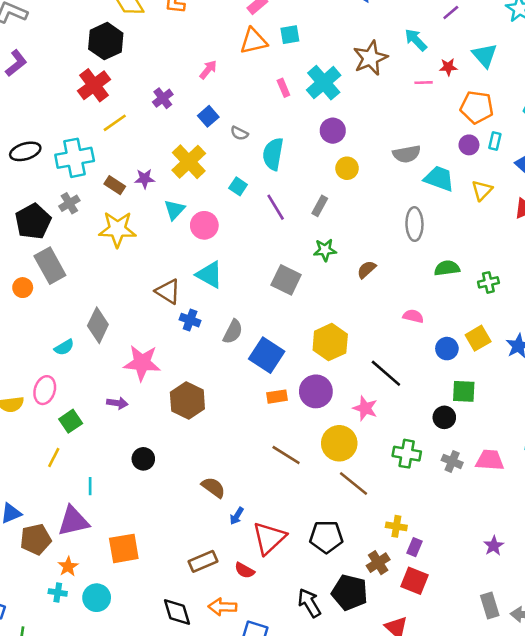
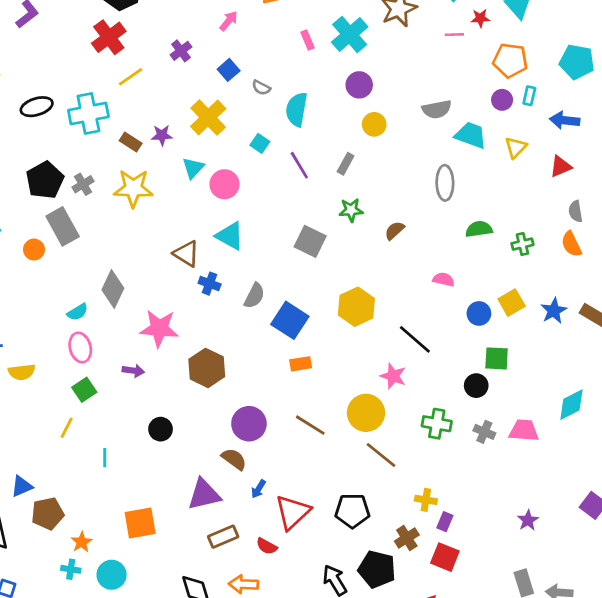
gray cross: (69, 203) -> (83, 184), moved
pink ellipse: (45, 390) -> (80, 347), moved, turned -32
purple circle: (316, 391) -> (249, 424), moved
purple triangle: (73, 521) -> (204, 494), moved

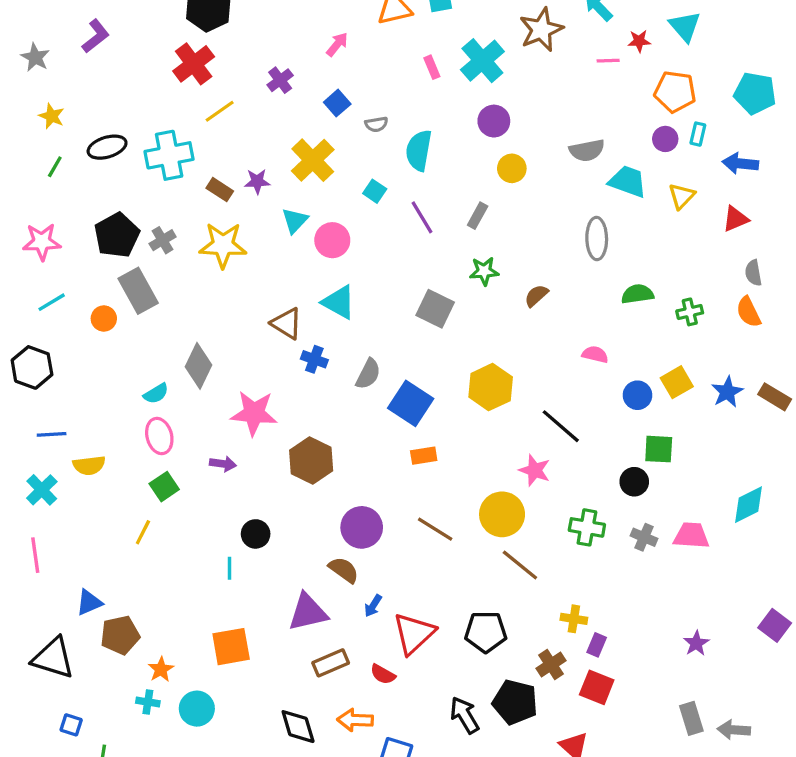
gray semicircle: (261, 88) -> (376, 124), turned -36
cyan line: (105, 458) -> (229, 568), moved

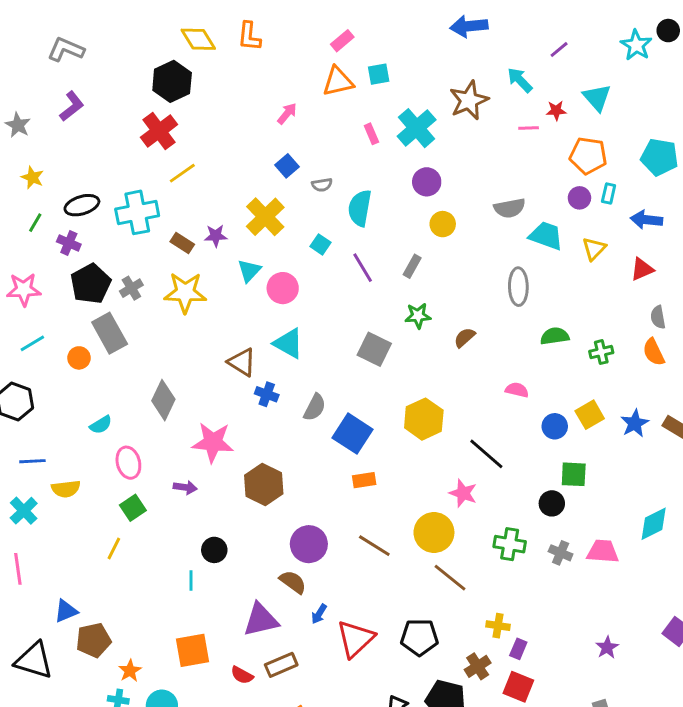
purple cross: (280, 80) -> (69, 243), moved, turned -30
cyan semicircle: (156, 394) -> (101, 425), moved
red semicircle: (383, 674) -> (242, 675), moved

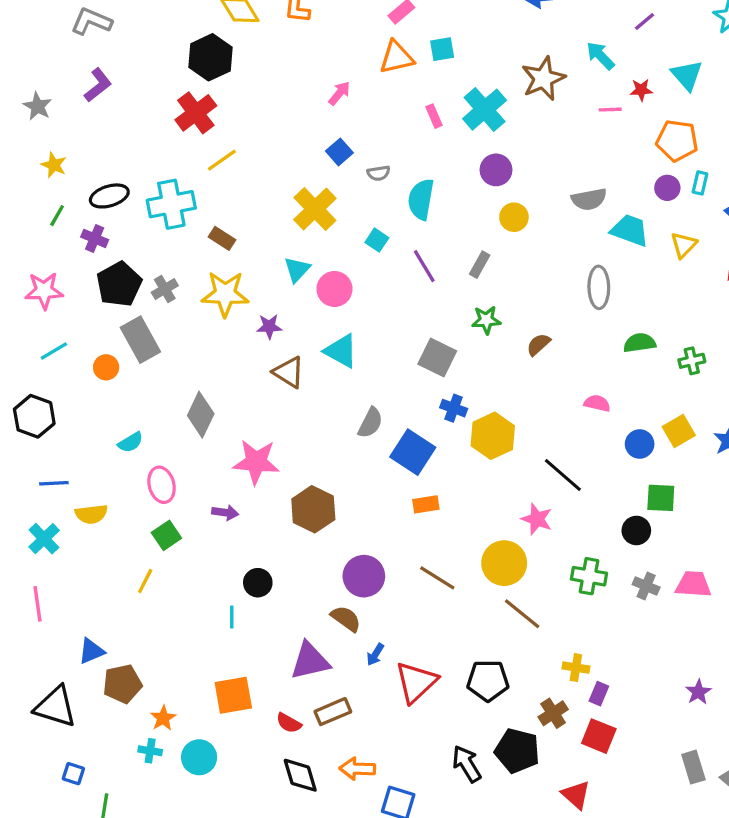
purple star: (216, 236) -> (269, 327), moved
blue cross: (267, 394) -> (454, 408), moved

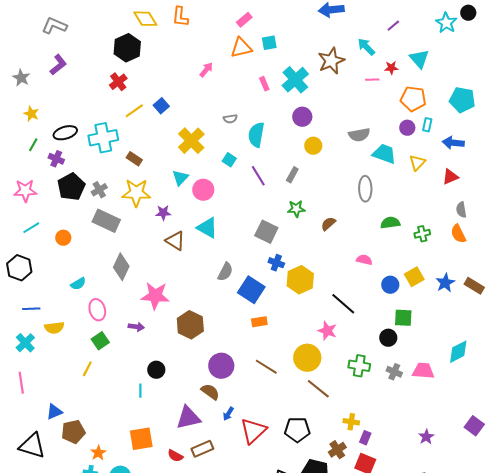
red cross: (196, 113) -> (118, 82), size x0.7
blue square: (339, 152) -> (161, 106), moved
gray rectangle: (140, 340) -> (106, 221), moved, turned -36

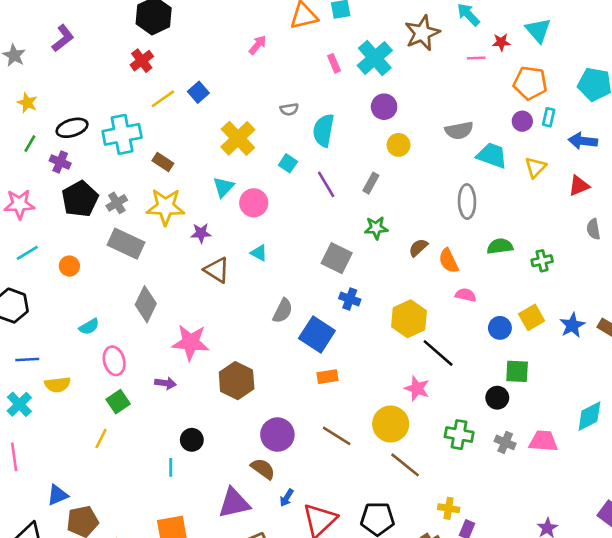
cyan triangle: (207, 228) -> (259, 253), size x0.6
orange semicircle: (458, 234) -> (449, 261), moved
yellow hexagon: (300, 280) -> (409, 319), moved

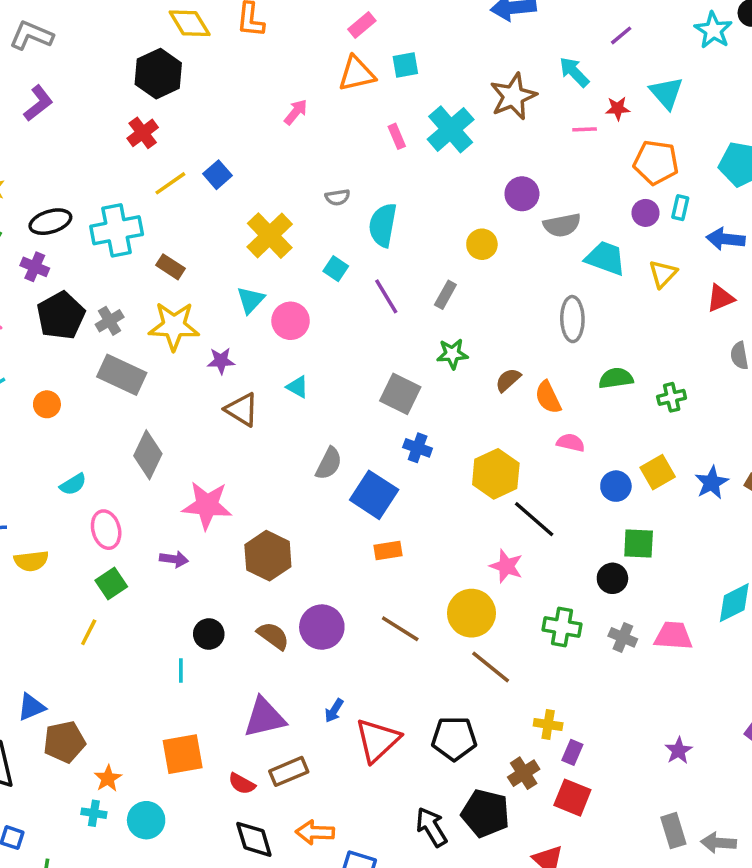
purple circle: (384, 107) -> (522, 194), moved
brown semicircle: (263, 469) -> (273, 636), moved

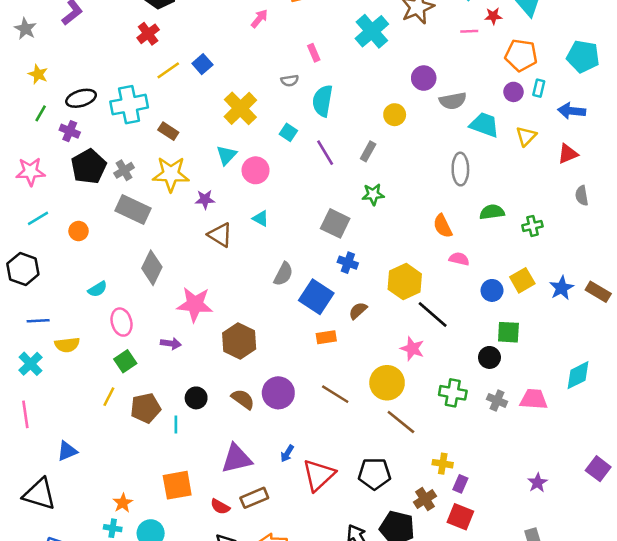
pink rectangle: (397, 136) -> (314, 53), moved
brown semicircle: (508, 380) -> (358, 311), moved
brown pentagon: (64, 742) -> (146, 408), moved

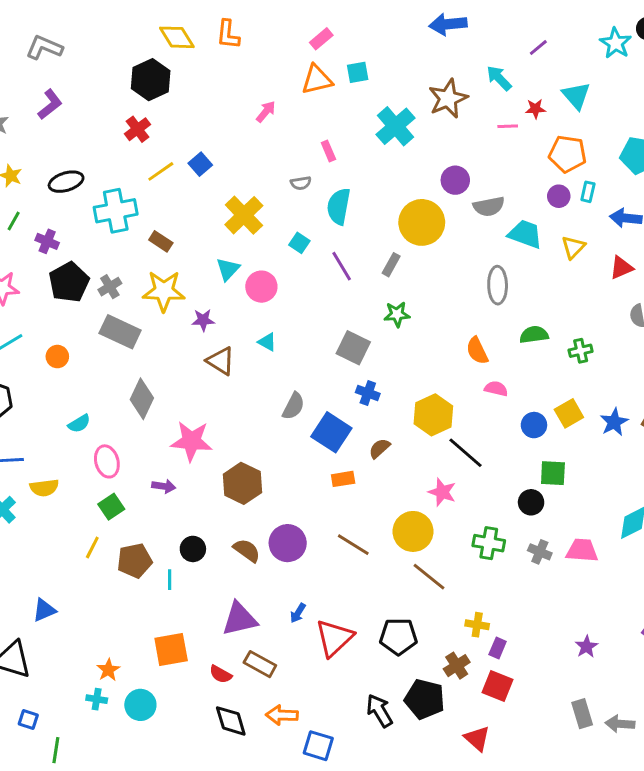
black ellipse: (81, 98) -> (66, 182), moved
yellow circle: (395, 115) -> (422, 222), size x1.8
brown rectangle: (254, 498) -> (260, 664), turned 52

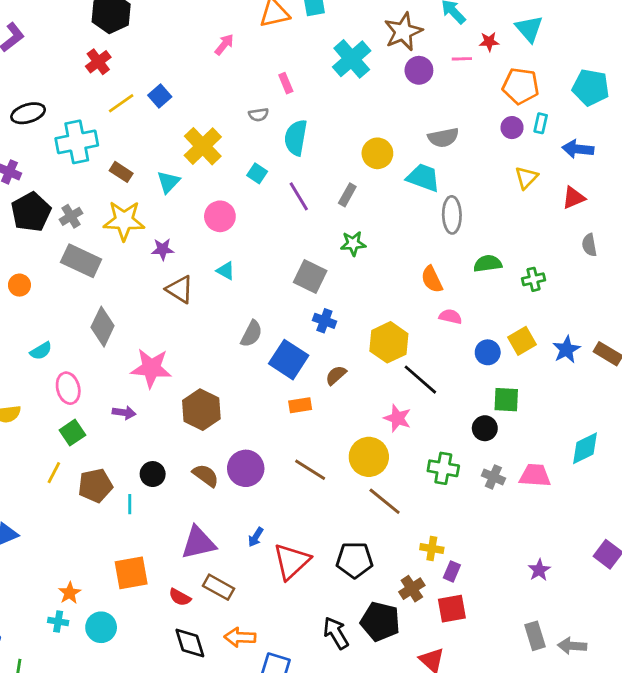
purple circle: (455, 180) -> (419, 70), moved
yellow circle: (422, 222) -> (377, 153), size x0.7
cyan trapezoid: (525, 234) -> (423, 178), moved
cyan triangle: (228, 269) -> (168, 182), moved
red square: (498, 686) -> (452, 609), turned -32

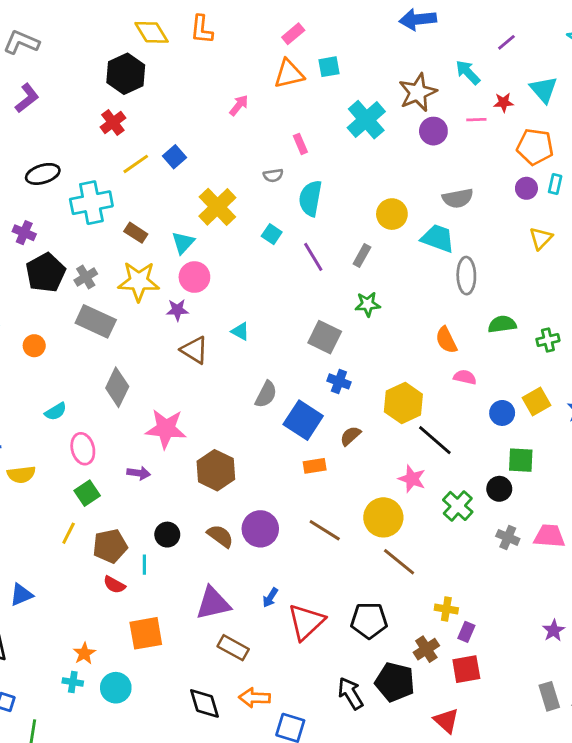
pink circle: (220, 216) -> (194, 277), moved
green cross: (443, 468) -> (458, 506), moved, turned 32
red semicircle: (180, 597) -> (114, 585), moved

